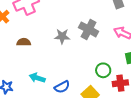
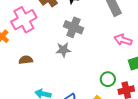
gray cross: (89, 29) -> (73, 27), moved

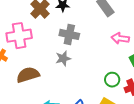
pink cross: (24, 20) -> (19, 36), turned 30
brown semicircle: (26, 60) -> (28, 75), size x1.6

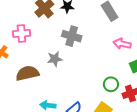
pink cross: (19, 36) -> (21, 33), size x0.7
gray star: (63, 58) -> (55, 59), moved

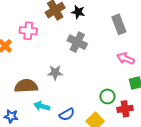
gray star: (55, 59) -> (55, 73), moved
brown semicircle: (27, 73) -> (26, 86), moved

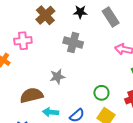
black star: (78, 12) -> (80, 12), moved
green circle: (107, 96) -> (101, 93), moved

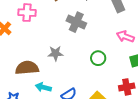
green circle: (101, 93) -> (98, 58), moved

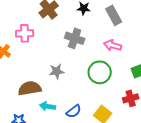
pink arrow: (125, 37) -> (113, 45), moved
green circle: (98, 58) -> (100, 72), size x1.5

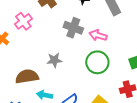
pink cross: (25, 33) -> (23, 21), turned -36
pink arrow: (113, 45) -> (98, 35), moved

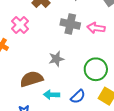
green circle: (97, 62) -> (96, 69), moved

